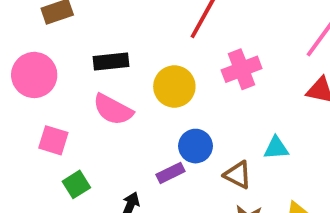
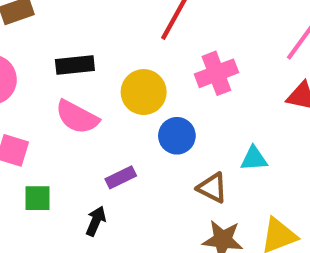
blue circle: (195, 146) -> (177, 136), moved
purple rectangle: (171, 173) -> (121, 177), moved
green square: (76, 184) -> (38, 198), turned 32

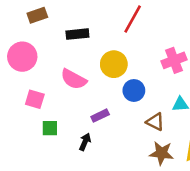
black rectangle: (75, 65) -> (77, 34), moved
pink cross: (216, 73) -> (174, 60), moved

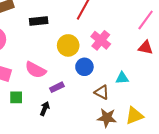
pink cross: (174, 60) -> (101, 40), moved, turned -30
pink semicircle: (74, 79) -> (36, 70), moved

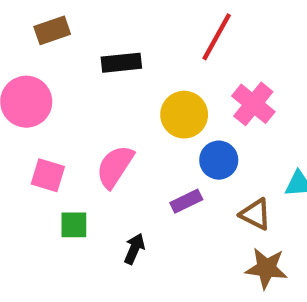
pink semicircle: (36, 70) -> (115, 167), turned 95
purple rectangle: (57, 87) -> (186, 201), moved

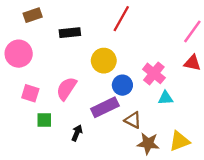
pink cross: (253, 104) -> (154, 73), moved
purple rectangle: (186, 201) -> (105, 107), size x1.6
brown triangle: (256, 214) -> (133, 120), moved

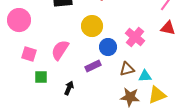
cyan triangle: (166, 98) -> (145, 76), moved
purple rectangle: (105, 107) -> (93, 66), size x0.7
brown triangle: (133, 120) -> (127, 69), moved, turned -42

